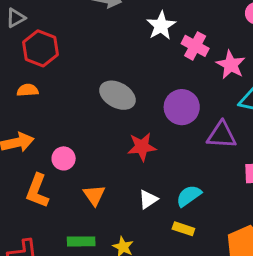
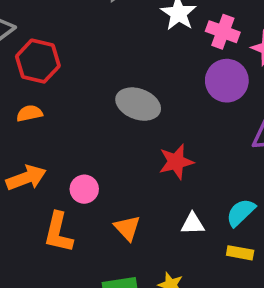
purple circle: (182, 107) -> (227, 81), moved
white triangle: (148, 199) -> (193, 224), turned 40

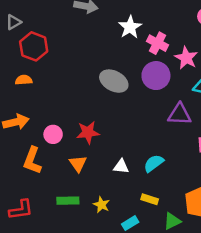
gray ellipse: (138, 104) -> (114, 81), moved
red star: (176, 162) -> (88, 132), moved
yellow rectangle: (240, 253) -> (150, 199), moved

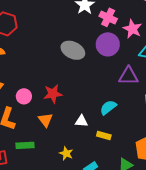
cyan semicircle: (154, 163) -> (108, 107), moved
yellow rectangle: (150, 199) -> (104, 136), moved
green rectangle: (68, 201) -> (25, 145), moved

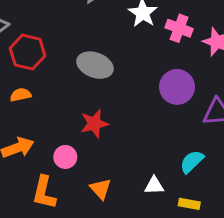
purple circle: (108, 44) -> (177, 87), moved
gray ellipse: (73, 50) -> (95, 65), moved
red star: (53, 94) -> (94, 124), moved

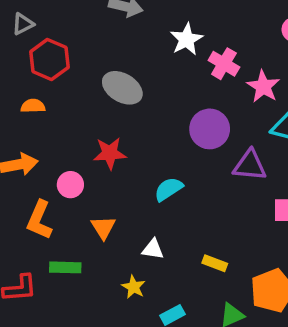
cyan semicircle: (192, 162) -> (169, 189), moved
white triangle: (154, 186) -> (153, 249), moved
yellow rectangle: (189, 204) -> (215, 263), moved

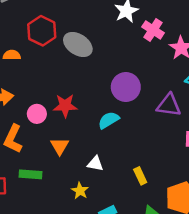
red hexagon: (49, 59) -> (42, 31), moved
purple circle: (210, 129) -> (126, 87), moved
red star: (110, 153) -> (65, 106), moved
yellow rectangle: (215, 263) -> (140, 176), turned 42

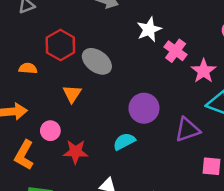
purple triangle: (169, 105) -> (187, 130), turned -30
red star: (65, 106) -> (76, 152), moved
orange triangle: (60, 146) -> (72, 94), moved

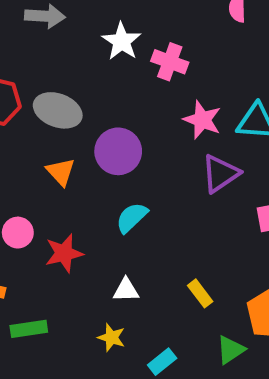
pink star: (204, 71) -> (202, 120), moved
orange triangle: (72, 94) -> (61, 172), moved
purple circle: (144, 108) -> (118, 151), moved

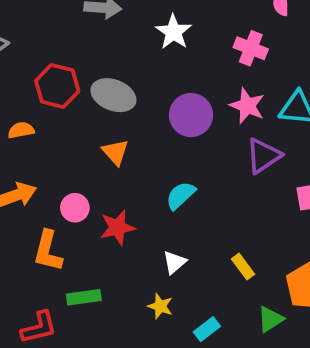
pink cross: (170, 62) -> (251, 48), moved
purple circle: (118, 151) -> (191, 115), moved
white triangle: (126, 290) -> (174, 262), turned -40

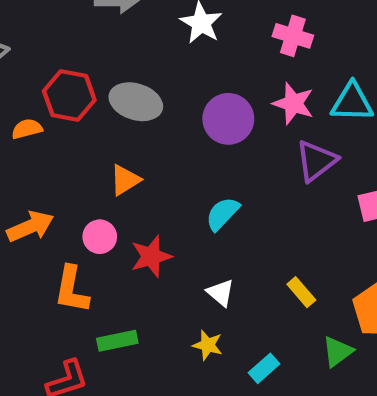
orange semicircle: (21, 130) -> (27, 129), moved
orange triangle: (115, 152) -> (125, 180), moved, turned 44
white triangle: (174, 262) -> (221, 293), turned -35

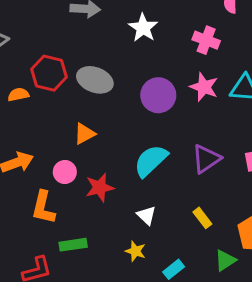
purple triangle: (316, 161) -> (206, 159), moved
cyan semicircle: (223, 214) -> (151, 161), size x1.4

